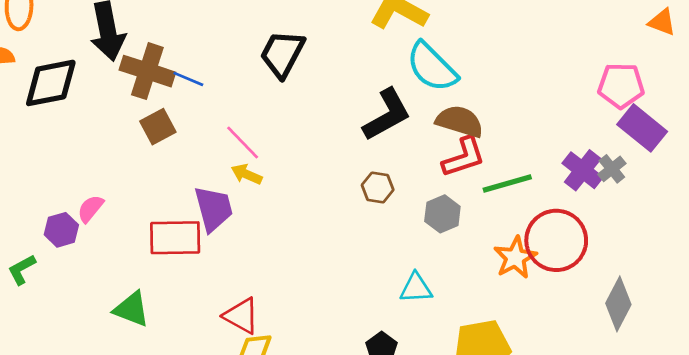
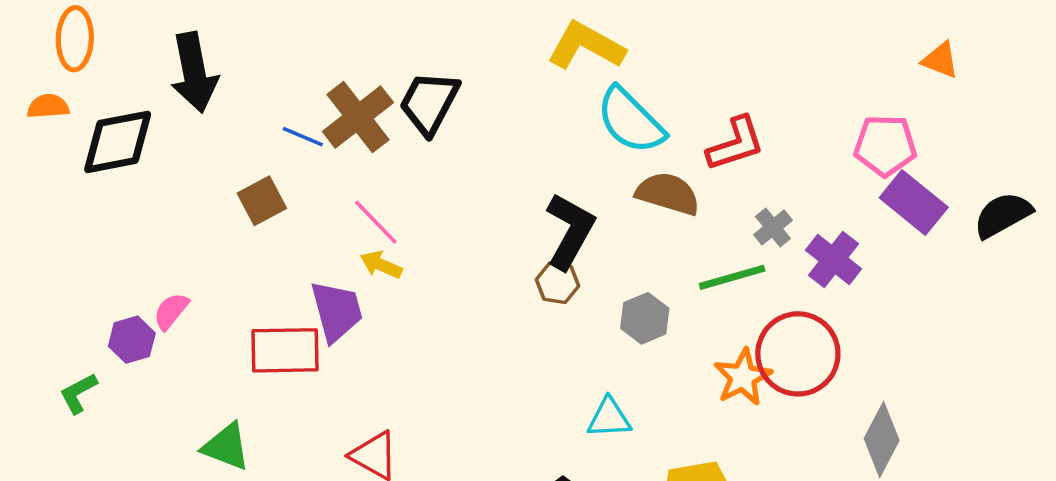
brown cross: (147, 71) -> (358, 117), moved, turned 34
black L-shape: (387, 115) -> (570, 231), moved, turned -32
red L-shape: (464, 157) -> (736, 144), moved
gray cross: (612, 169) -> (773, 227), moved

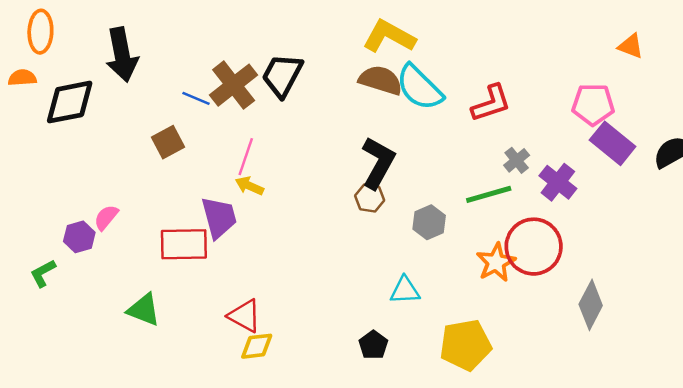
brown semicircle: (668, 194) -> (381, 80), moved
pink line: (376, 222) -> (246, 157), turned 63

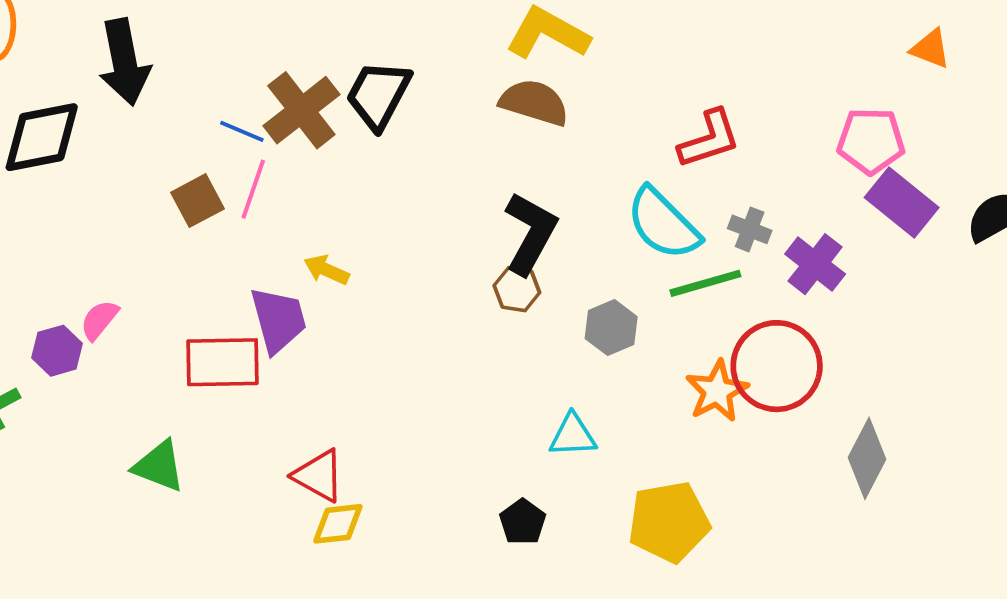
cyan semicircle: (419, 87) -> (663, 224), moved
pink line: (246, 157) -> (253, 189), moved
gray cross: (517, 160) -> (750, 229), turned -30

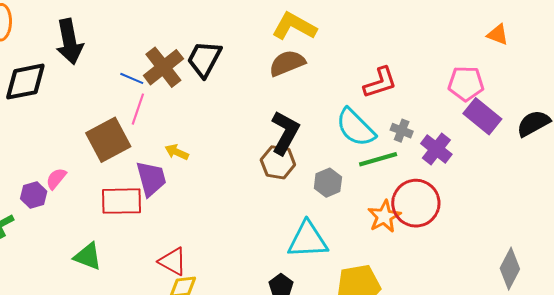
brown semicircle: (534, 102) -> (287, 63), turned -39
brown square: (198, 201) -> (108, 140), moved, size x1.6
brown hexagon: (517, 289) -> (278, 162), size x1.4
cyan triangle: (573, 435) -> (308, 240), size x1.6
gray diamond: (867, 458) -> (510, 269), moved

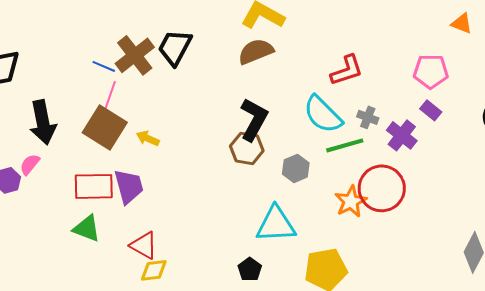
black arrow: (69, 42) -> (43, 122), moved
purple rectangle: (482, 116) -> (431, 110), moved, size x0.6
brown square: (108, 140) -> (105, 127), moved, turned -30
purple trapezoid: (151, 179) -> (129, 186), moved
green triangle: (88, 256) -> (87, 228), moved

